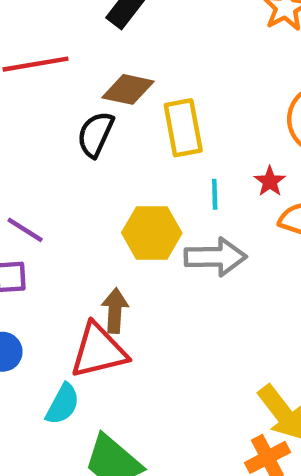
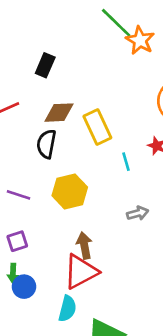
purple line: (25, 230) -> (19, 195), moved
yellow hexagon: (152, 233) -> (70, 191), moved
gray arrow: (215, 257) -> (138, 213), moved, size x0.6

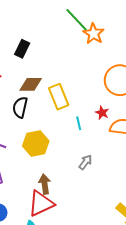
gray arrow: (138, 213) -> (85, 162), turned -42

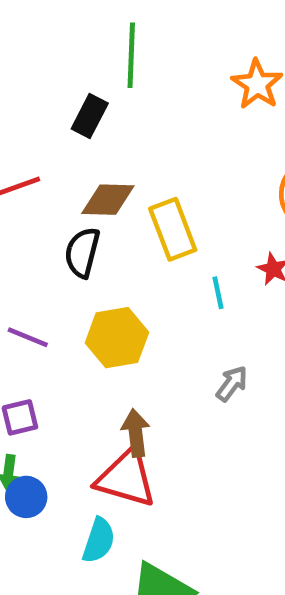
green line: (76, 20) -> (131, 55), moved, turned 44
red triangle: (41, 204) -> (126, 478), turned 40

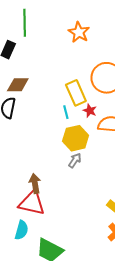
yellow rectangle: (173, 229) -> (76, 93), moved
cyan line: (218, 293) -> (66, 112), moved
yellow hexagon: (117, 338) -> (76, 138), moved

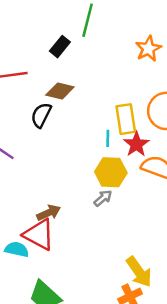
red star: (90, 111) -> (136, 144), size x1.5
brown arrow: (35, 184) -> (49, 213), turned 60
cyan semicircle: (22, 230) -> (17, 249), moved, turned -108

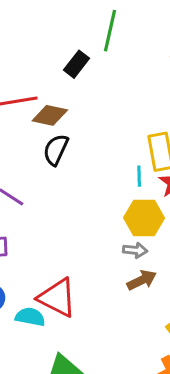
brown diamond: (60, 91) -> (50, 115), moved
gray arrow: (103, 198) -> (135, 250), turned 48
brown arrow: (49, 213) -> (142, 280), moved

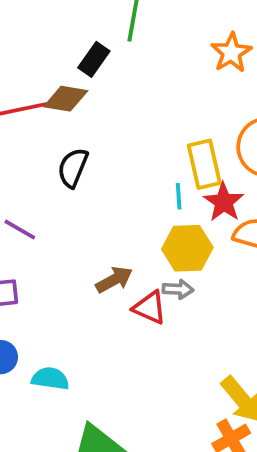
brown diamond: (50, 115) -> (66, 99), moved
brown arrow: (142, 280) -> (114, 280), moved
red triangle: (57, 298) -> (150, 308), moved, size x0.7

